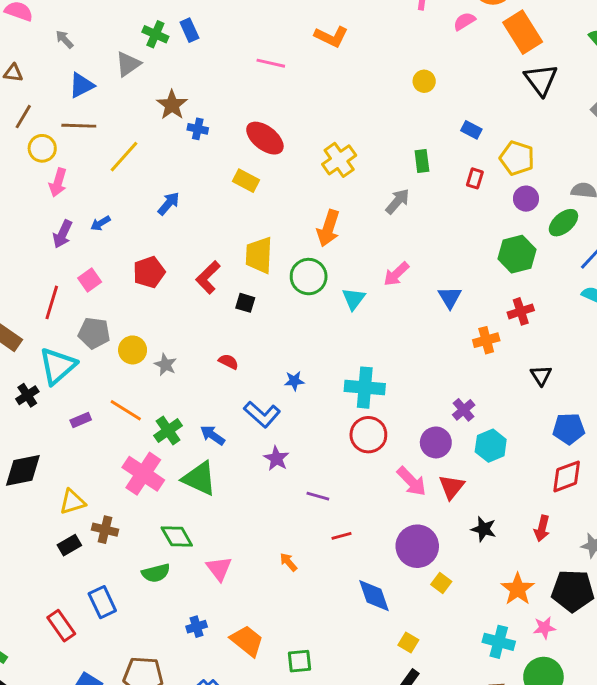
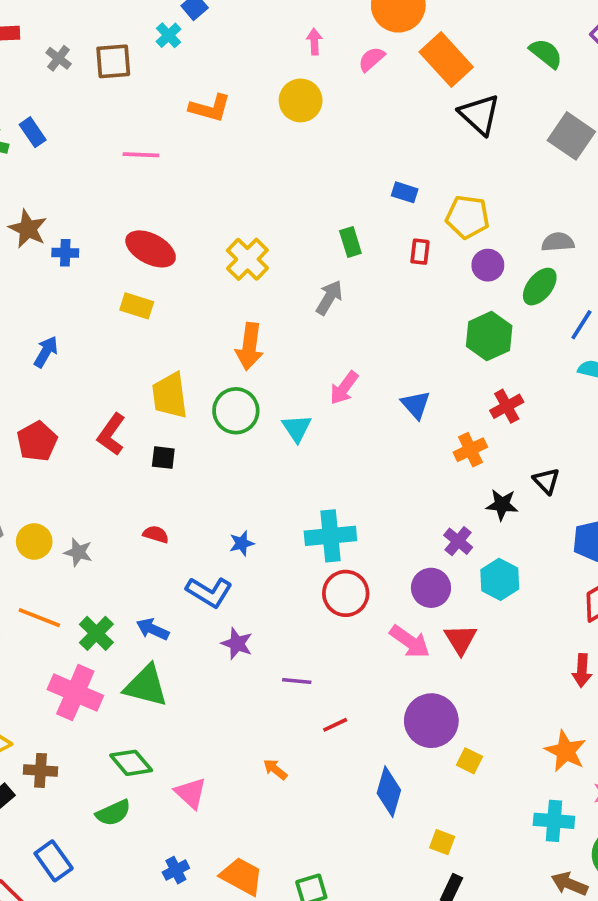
yellow circle: (424, 81) -> (301, 100), moved, size x1.5
black star: (484, 529) -> (502, 505), moved
blue diamond: (374, 596) -> (389, 792), turned 45

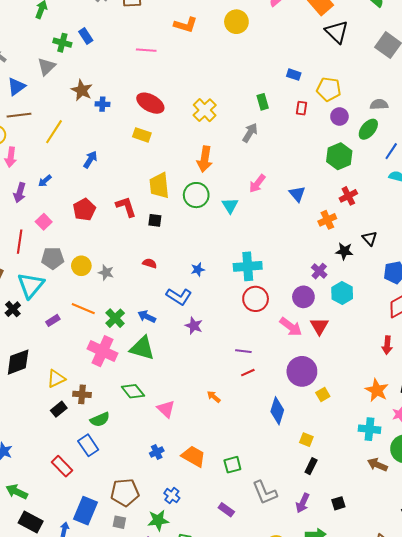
red L-shape: (111, 434) -> (126, 207), turned 125
purple line: (297, 681) -> (243, 351), moved
yellow square: (469, 761) -> (323, 394), turned 32
green semicircle: (113, 813) -> (100, 420), moved

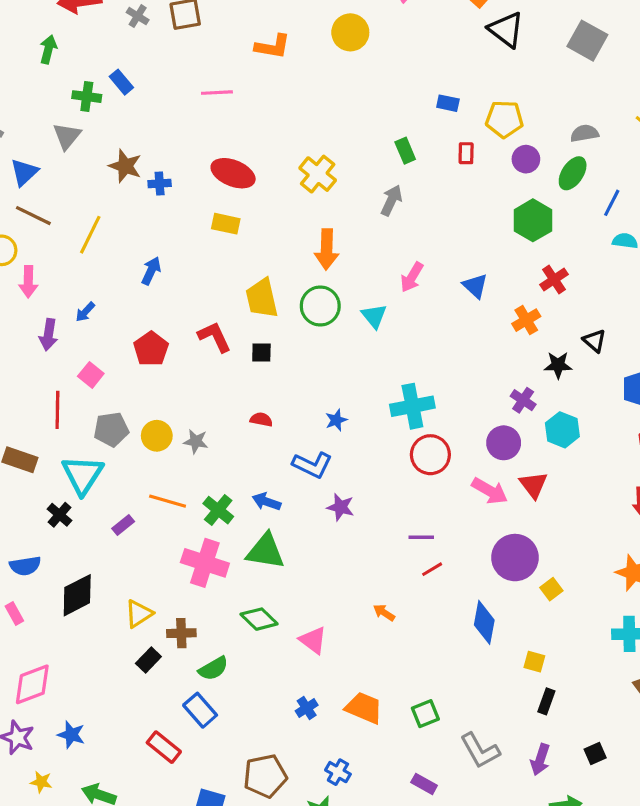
brown line: (19, 115) -> (33, 216), turned 40

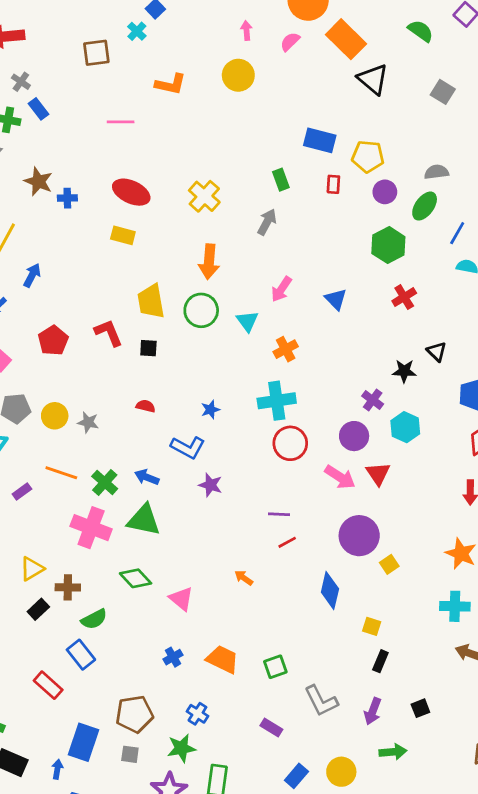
gray cross: (138, 16) -> (21, 82), moved
gray square: (587, 41) -> (443, 92), size x0.7
blue rectangle: (448, 103) -> (320, 140), size x1.6
blue arrow: (151, 271) -> (32, 275), moved
orange cross: (526, 320) -> (286, 349), moved

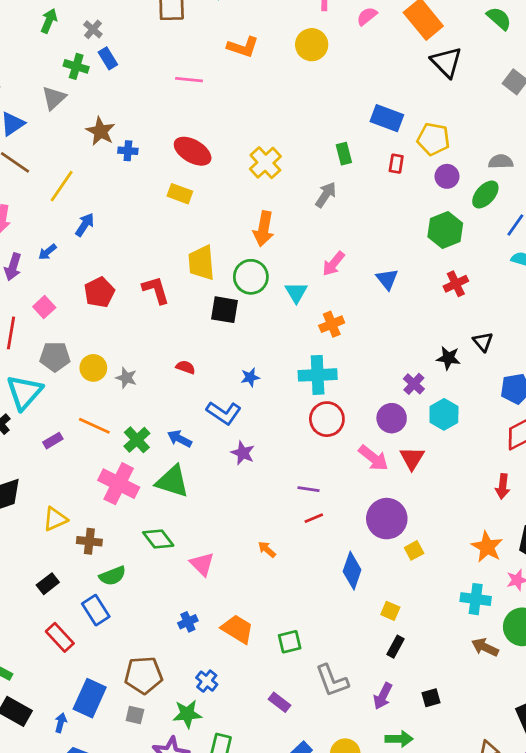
black square: (148, 348) -> (224, 310), moved, size x1.5
black rectangle: (38, 609) -> (48, 584), moved

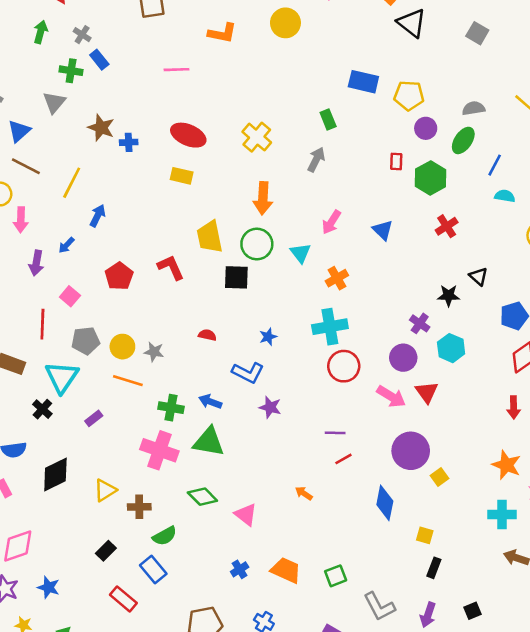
red rectangle: (396, 164) -> (396, 161), moved
orange line: (94, 426) -> (128, 381), moved
green cross: (137, 440) -> (171, 408), turned -30

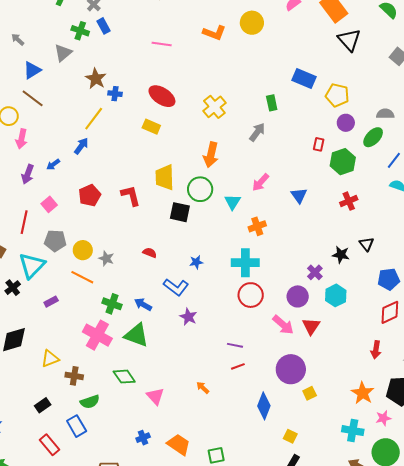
orange L-shape: (222, 33) -> (214, 33), moved
yellow line: (72, 183) -> (94, 119), moved

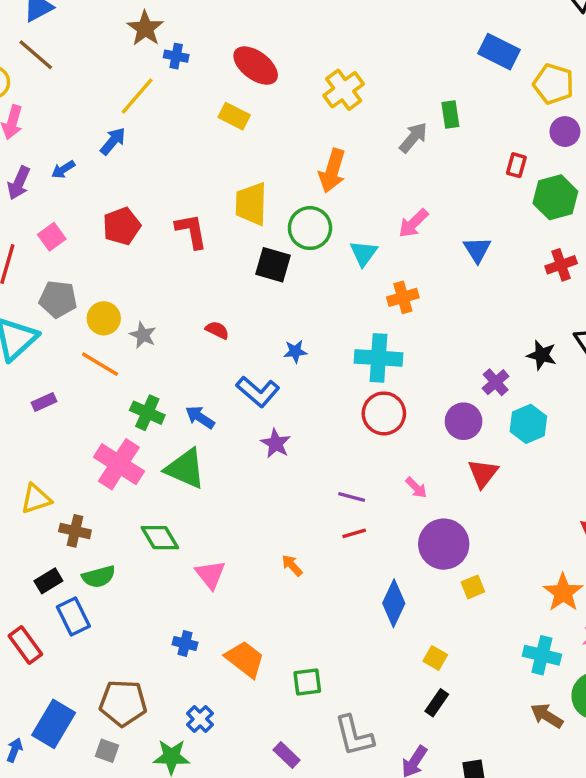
green rectangle: (272, 103) -> (450, 114), moved
pink arrow: (283, 325) -> (416, 488), moved, size x0.6
black rectangle: (43, 405) -> (48, 581), moved
blue cross: (143, 438) -> (185, 643), turned 32

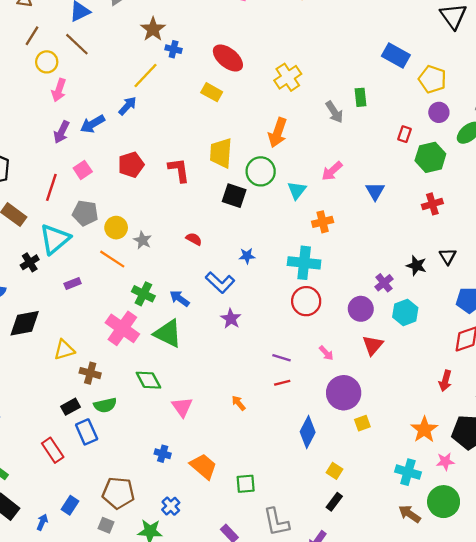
gray arrow: (413, 137) -> (334, 112), turned 105
blue arrow: (63, 169) -> (93, 124), size x1.5
blue rectangle: (54, 724) -> (70, 505), size x0.6

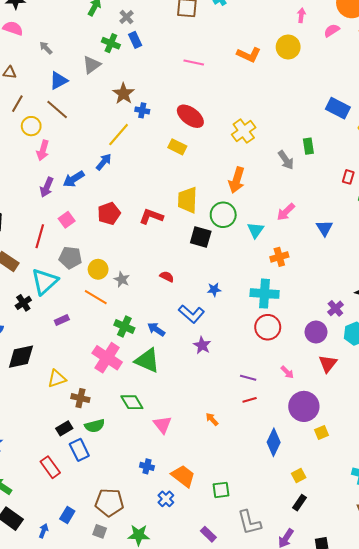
red L-shape: (179, 170) -> (151, 216), turned -60
yellow square: (335, 471) -> (299, 475), turned 32
blue cross: (171, 506) -> (166, 499), moved

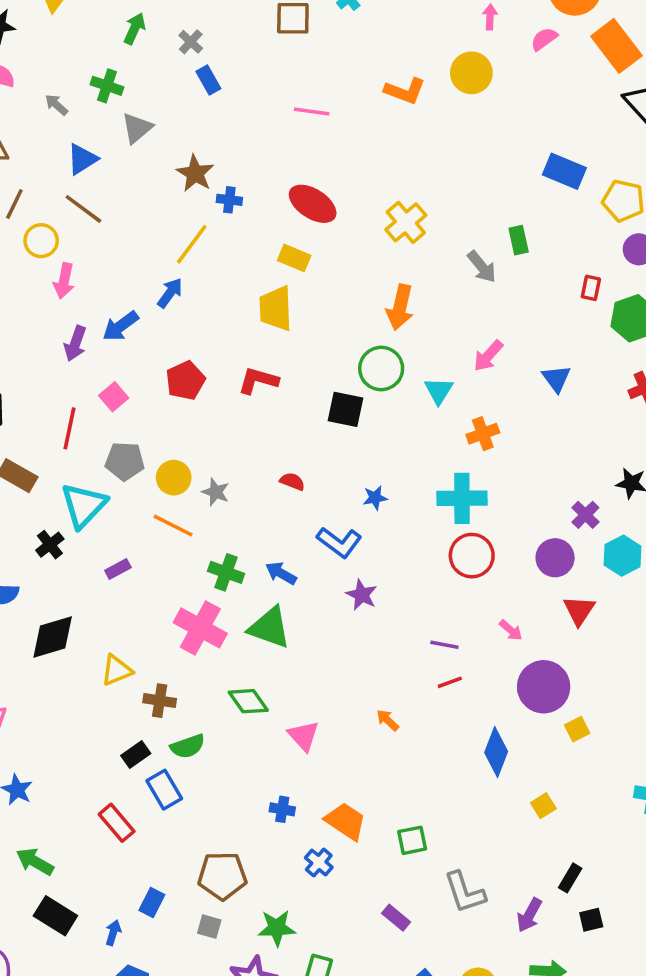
green cross: (111, 43) -> (107, 86), moved
yellow trapezoid: (187, 200) -> (276, 309), moved
black rectangle: (300, 503) -> (570, 878), moved

